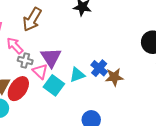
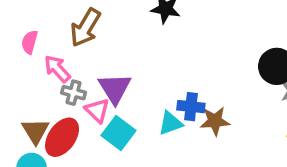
blue cross: (99, 68) -> (191, 107), turned -35
cyan triangle: (77, 75) -> (171, 123), moved

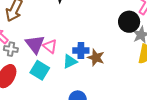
pink triangle: (97, 110) -> (50, 46), moved
brown star: (215, 121) -> (96, 58), turned 30

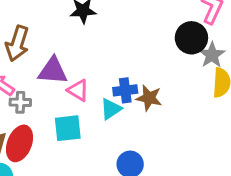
purple triangle: (35, 44) -> (53, 71), moved, turned -40
cyan square: (40, 70) -> (68, 128), turned -30

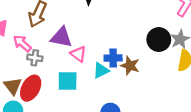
black circle: (191, 38) -> (159, 40), moved

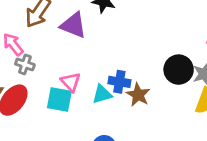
purple triangle: (61, 37) -> (73, 25), moved
pink triangle: (78, 54) -> (71, 82), moved

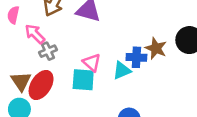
gray cross: (25, 64) -> (48, 51), turned -36
brown star: (138, 95) -> (156, 48), moved

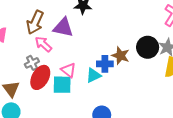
pink arrow: (35, 34) -> (43, 44), moved
red ellipse: (41, 85) -> (40, 77), moved

